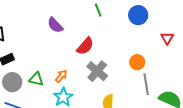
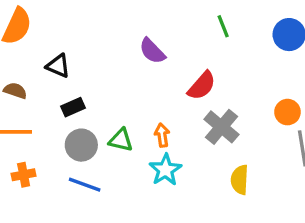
orange arrow: (61, 76) -> (162, 135), turned -48

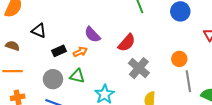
purple semicircle: (152, 51) -> (92, 35), moved
black rectangle: (73, 107) -> (59, 51), moved
orange arrow: (162, 135) -> (80, 52), moved, turned 72

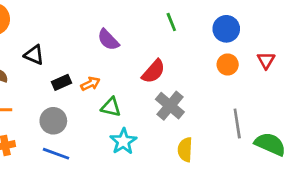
purple semicircle: (92, 35) -> (108, 40), moved
orange circle: (179, 59) -> (228, 64), moved
green triangle: (77, 76) -> (111, 107), moved

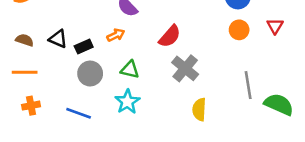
black triangle: (34, 55) -> (58, 39), moved
orange arrow: (90, 84) -> (116, 35), moved
gray circle: (53, 121) -> (90, 74), moved
cyan star: (123, 141) -> (127, 102), moved

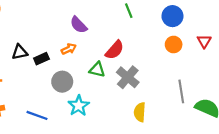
black triangle: (58, 39) -> (20, 52), turned -35
green triangle: (130, 70) -> (97, 70), moved
gray circle: (90, 74) -> (62, 82), moved

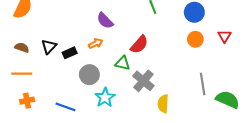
black triangle: (20, 52) -> (49, 47), turned -35
gray cross: (128, 77) -> (143, 81), moved

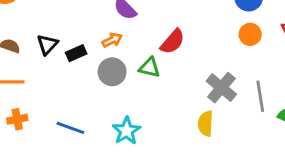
gray circle: (89, 75) -> (112, 72), moved
gray cross: (143, 81) -> (221, 88), moved
cyan star: (105, 97) -> (126, 131), moved

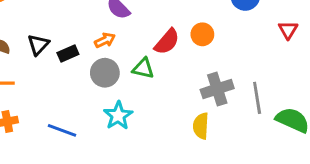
orange circle: (250, 34) -> (202, 34), moved
gray cross: (221, 88) -> (217, 89), turned 32
cyan star: (126, 131) -> (118, 116), moved

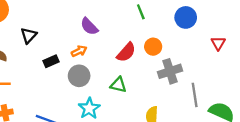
black triangle: (38, 45) -> (29, 35), moved
green triangle: (143, 68) -> (118, 85), moved
gray cross: (217, 89) -> (170, 71), moved

